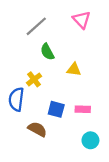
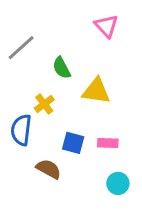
gray line: (36, 26) -> (21, 48), moved
yellow triangle: (74, 69) -> (96, 91), size x1.5

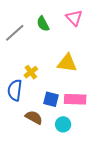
green semicircle: (62, 68) -> (43, 24), moved
pink rectangle: (108, 143) -> (75, 99), size x1.5
cyan circle: (118, 183) -> (63, 124), moved

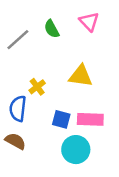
brown semicircle: (34, 117) -> (15, 141), moved
cyan circle: (63, 124) -> (76, 150), size x1.5

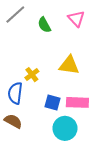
gray line: (18, 40) -> (15, 14), moved

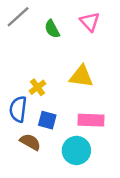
blue square: (53, 102) -> (47, 120), moved
brown semicircle: (13, 121) -> (30, 142), moved

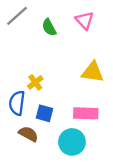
yellow triangle: (81, 76) -> (93, 72), moved

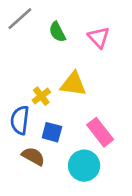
pink triangle: (85, 20) -> (99, 37), moved
yellow triangle: (93, 72) -> (73, 84), moved
pink rectangle: (86, 113) -> (100, 132), turned 50

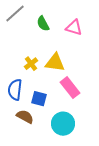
pink triangle: (99, 37) -> (74, 28), turned -30
yellow cross: (41, 96) -> (31, 64), moved
pink rectangle: (100, 132) -> (70, 88), moved

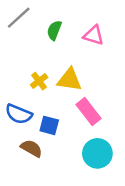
green semicircle: (43, 24) -> (54, 30), turned 49
blue semicircle: (15, 90) -> (19, 114), turned -75
cyan circle: (63, 124) -> (97, 153), moved

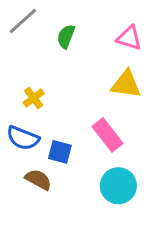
pink triangle: (94, 35) -> (129, 38), moved
yellow triangle: (69, 80) -> (126, 84), moved
yellow cross: (39, 81) -> (34, 98), moved

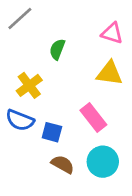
green semicircle: (66, 36) -> (57, 49), moved
yellow cross: (34, 98) -> (29, 85), size x1.4
brown semicircle: (38, 180) -> (63, 164), moved

